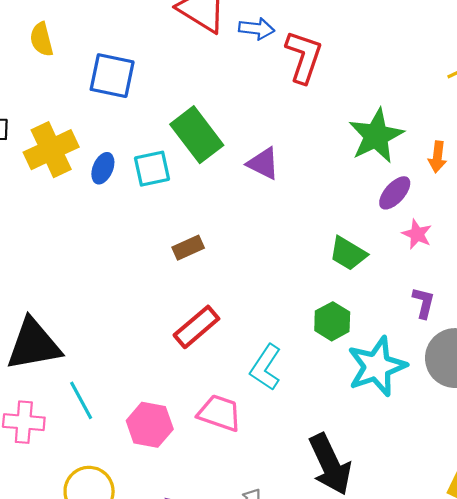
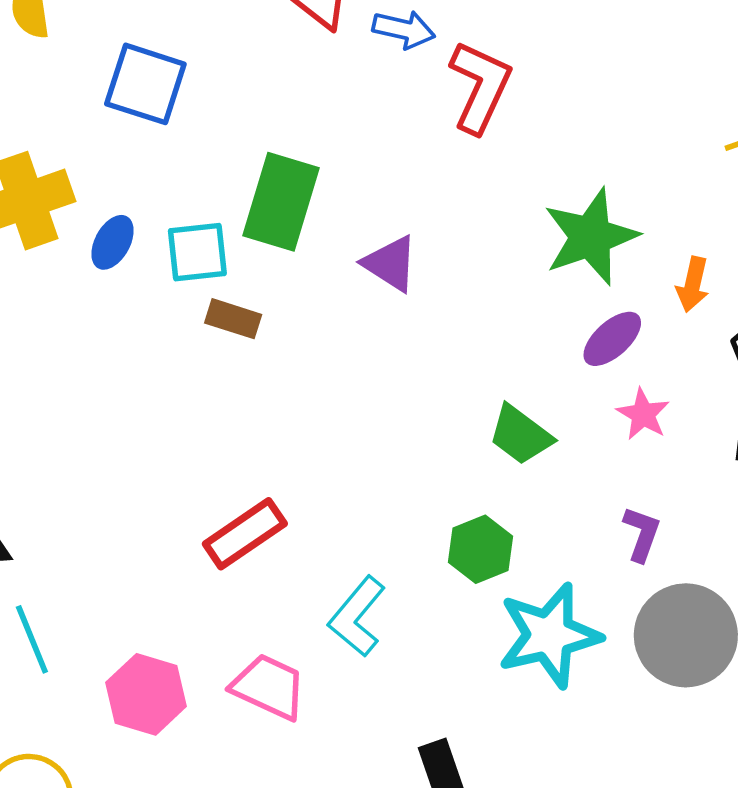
green rectangle: (197, 135) -> (281, 202), turned 48
brown rectangle: (188, 248) -> (233, 319), moved, turned 36

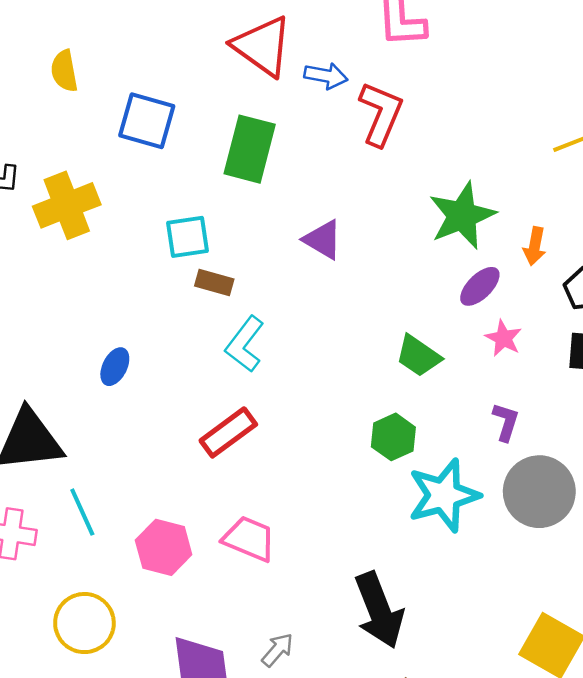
green rectangle: (281, 202) -> (250, 149), moved
blue ellipse: (113, 242) -> (115, 367), moved
cyan L-shape: (357, 617) -> (245, 344), moved

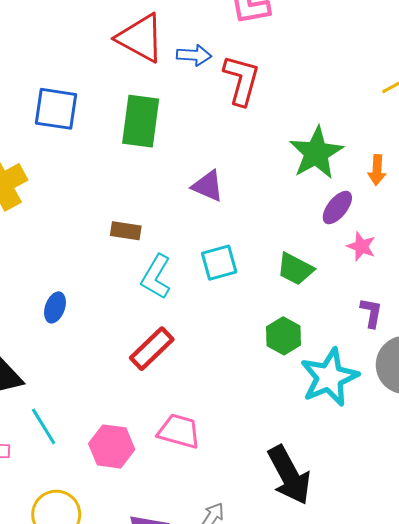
cyan square: (188, 237) -> (219, 263), moved

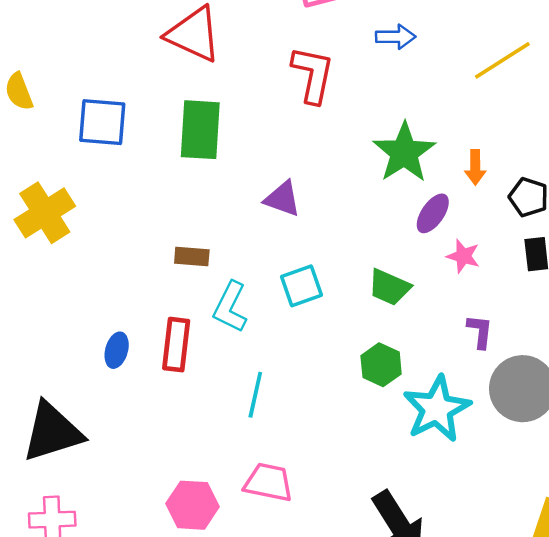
blue arrow: (194, 55) -> (396, 37), moved
red rectangle: (152, 349) -> (176, 345), moved, turned -36
cyan line: (44, 426) -> (255, 395), moved, turned 48

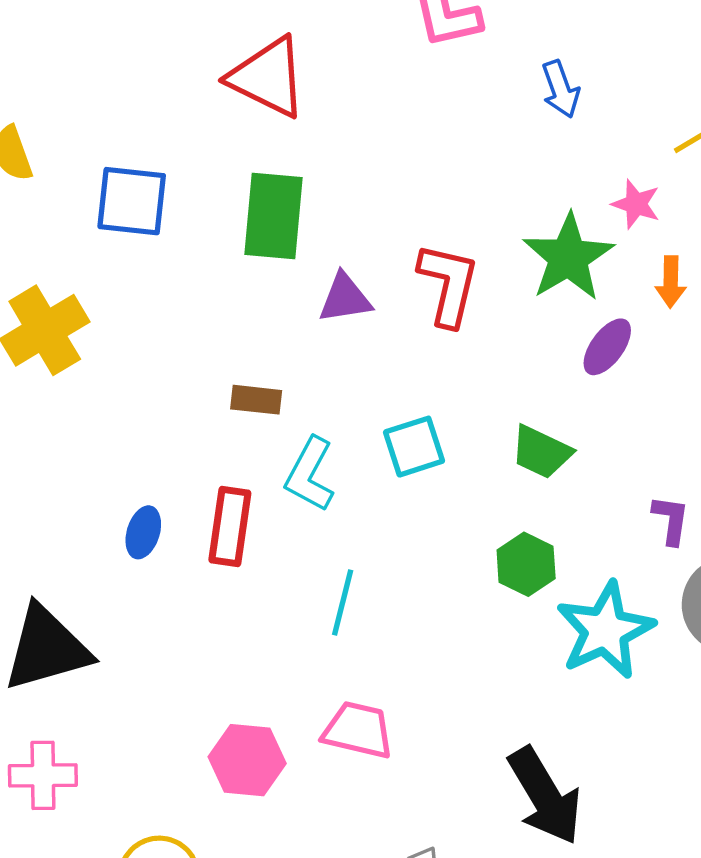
blue arrow: (396, 37) -> (561, 89), turned 69
red L-shape: (313, 75) -> (448, 284), moved
purple triangle: (282, 199) -> (345, 298), moved, turned -30
pink star: (463, 256) -> (636, 204), moved

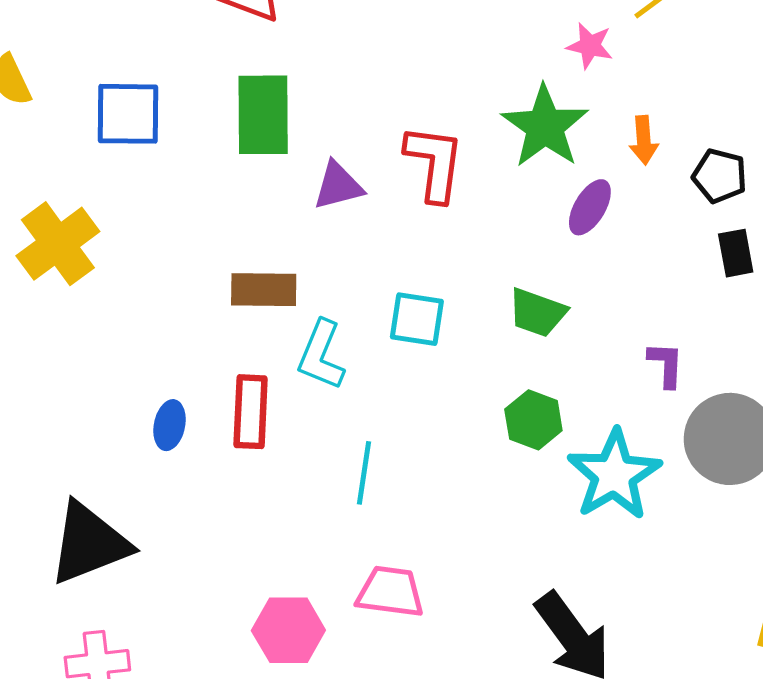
pink star: (636, 204) -> (590, 46), moved
brown rectangle: (256, 400) -> (264, 290), size x1.4
cyan square: (414, 447) -> (417, 319), turned 32

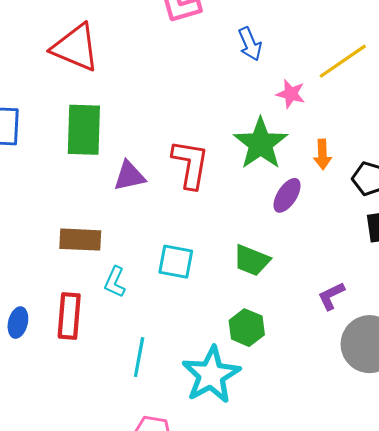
cyan L-shape: (321, 355) -> (115, 282), size x0.7
purple L-shape: (666, 365) -> (331, 296), turned -120
cyan star: (614, 475) -> (211, 375), moved

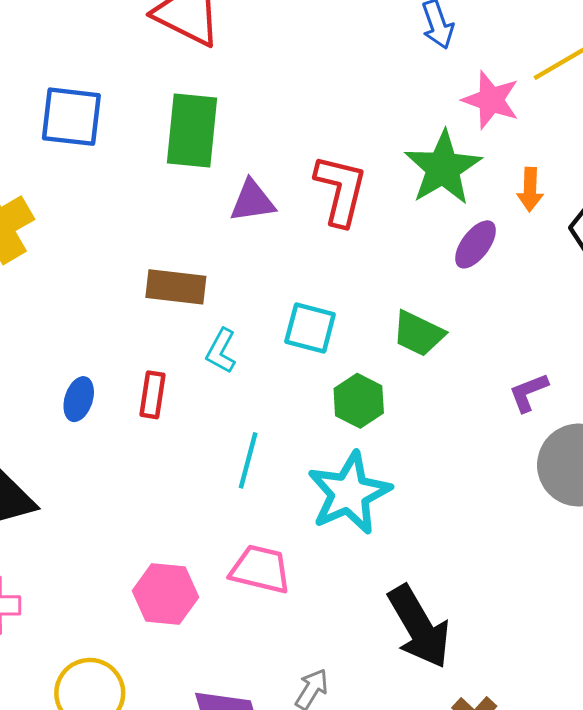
pink star: (291, 94) -> (491, 100), size x1.4
red rectangle: (69, 316) -> (153, 395), size x0.7
green hexagon: (247, 328) -> (359, 401), moved

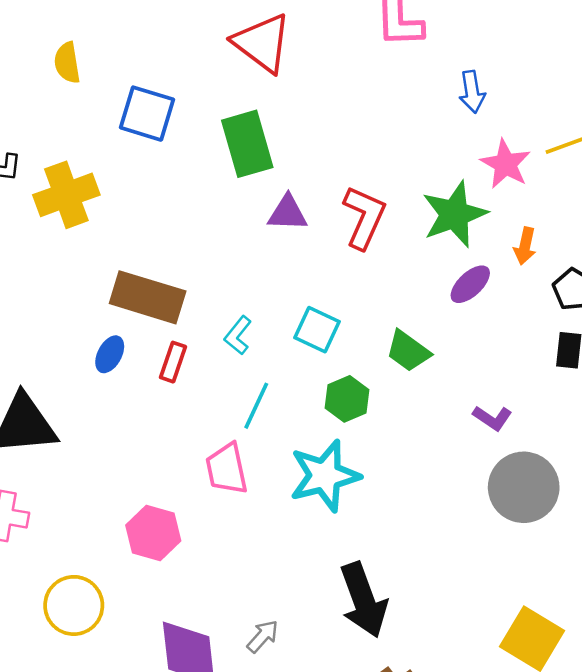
green rectangle: (192, 130) -> (247, 144), turned -32
brown rectangle: (176, 287) -> (148, 297), moved, size x1.4
purple L-shape: (528, 392) -> (492, 418), turned -135
cyan line: (248, 460) -> (256, 406), moved
pink trapezoid: (260, 569) -> (227, 469), moved, turned -126

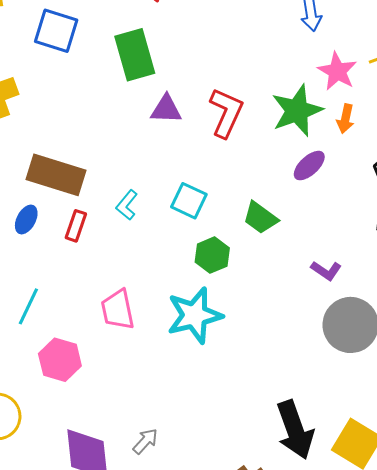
orange arrow: (525, 246) -> (345, 119), moved
cyan line: (256, 406) -> (28, 306), moved
black arrow: (363, 600) -> (295, 430), moved

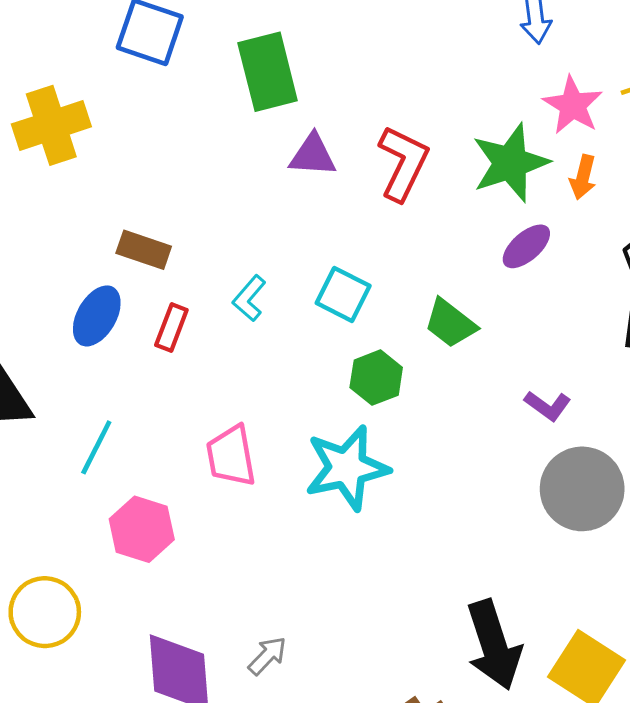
brown rectangle: (56, 175) -> (144, 250), size x0.6
blue ellipse: (26, 219) -> (97, 316), size x1.4

